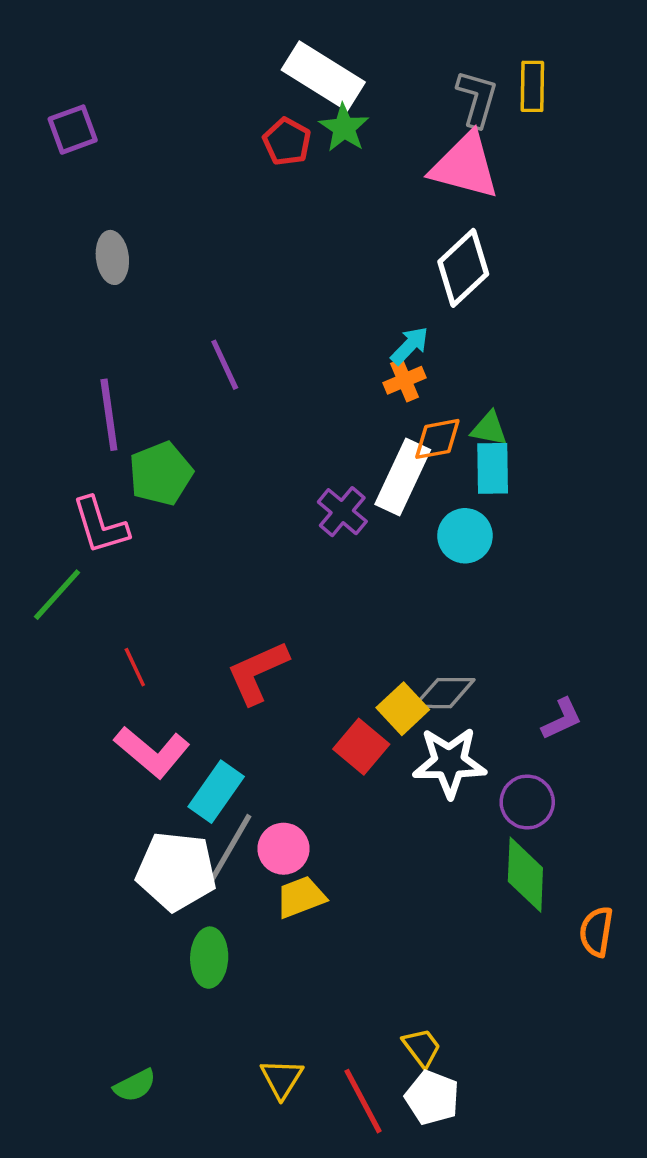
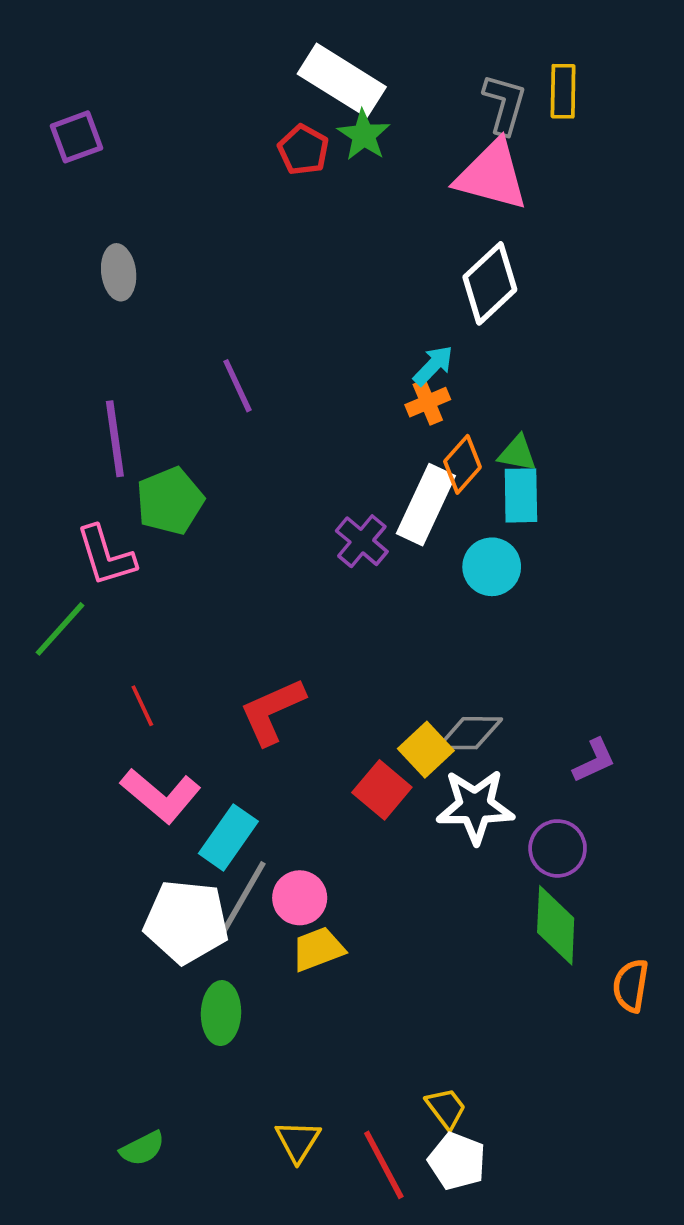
orange diamond: (437, 439) -> (462, 464), turned -38

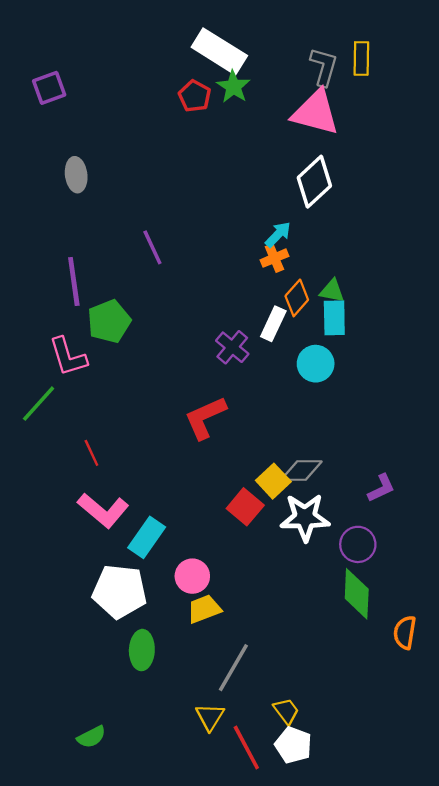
white rectangle: (426, 505) -> (273, 324), size x0.7
red L-shape: (272, 711) -> (205, 418), moved
gray line: (243, 898) -> (233, 668), moved
yellow triangle: (298, 1141) -> (210, 717), moved

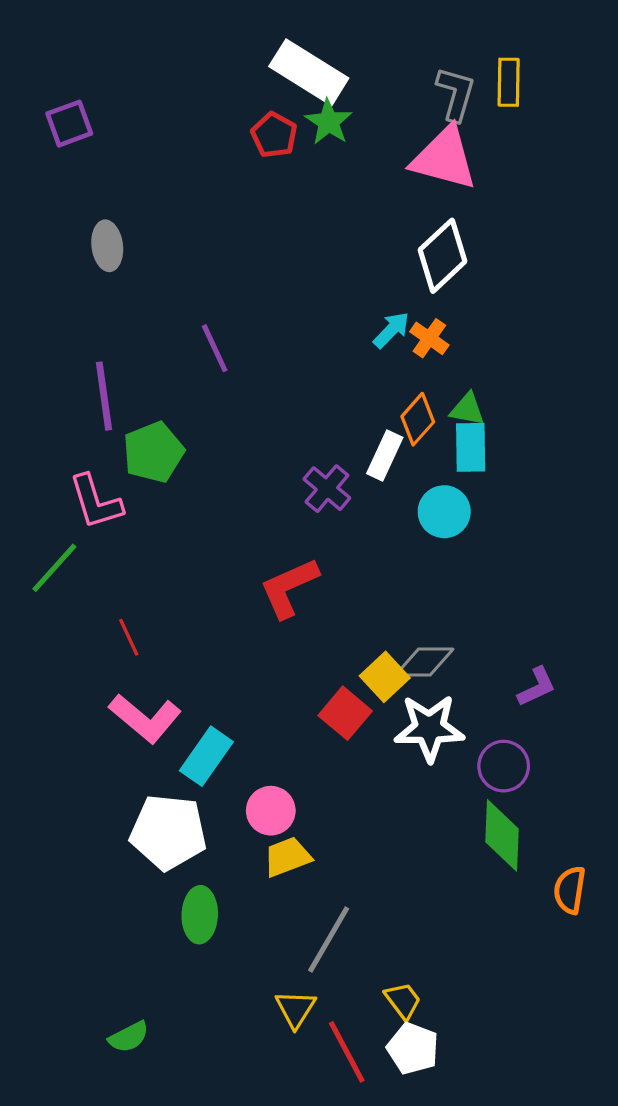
orange cross: (274, 258) -> (429, 338), moved, turned -32

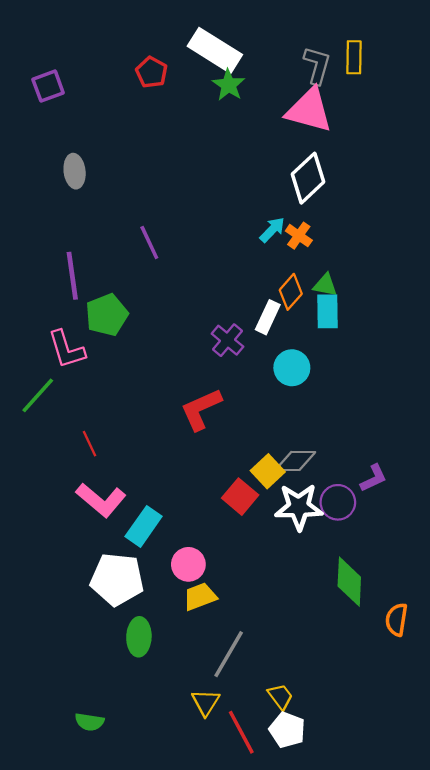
red pentagon: (274, 135) -> (152, 72), moved
cyan circle: (444, 512) -> (292, 368), moved
purple circle: (504, 766) -> (338, 502), moved
green semicircle: (129, 1037) -> (89, 722), turned 36

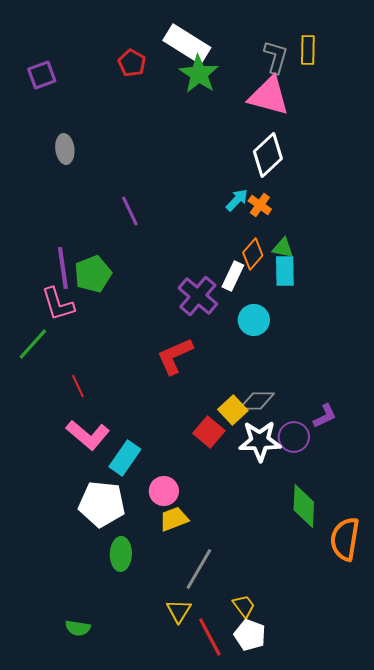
green star: (229, 85) -> (199, 74), size x1.4
purple line: (72, 276) -> (63, 268), moved
purple cross: (227, 340) -> (198, 296), size x1.4
orange semicircle: (396, 620) -> (345, 539), size x1.5

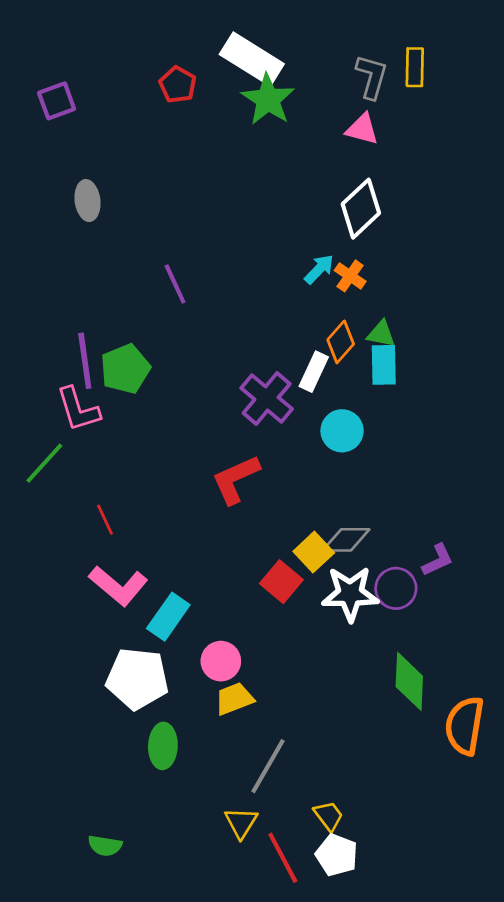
pink triangle: (269, 96) -> (362, 129), size x0.6

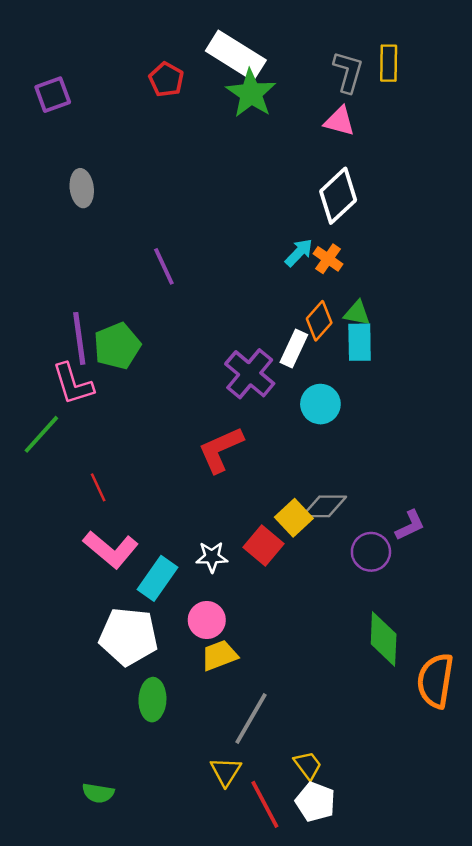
white star: (350, 594) -> (212, 557), moved, size x0.6

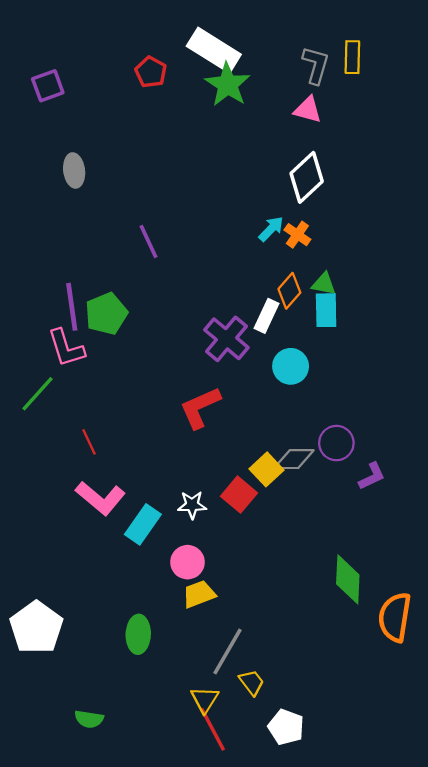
purple circle: (371, 552) -> (336, 443), moved
white pentagon: (128, 636) -> (36, 627), moved, turned 30
yellow trapezoid: (308, 765) -> (252, 682), moved
red line: (265, 804) -> (213, 729), moved

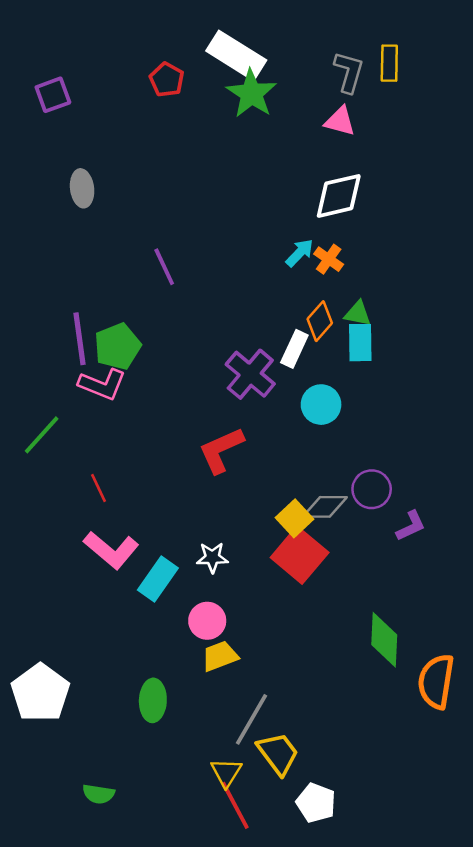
white diamond: (307, 177) -> (339, 196), turned 30
pink L-shape: (66, 348) -> (102, 384), moved, turned -51
red square: (239, 495) -> (300, 555), moved, size x1.4
yellow trapezoid: (252, 682) -> (278, 754), size x1.5

